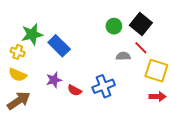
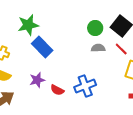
green star: (32, 34) -> (28, 25), moved
gray semicircle: (123, 56) -> (98, 48), moved

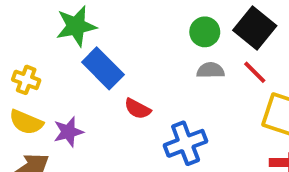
purple star: (37, 80) -> (68, 132), moved
red semicircle: (57, 90) -> (138, 109), moved

